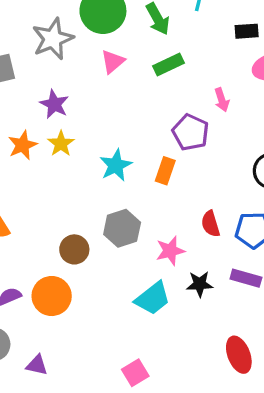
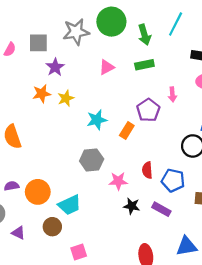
pink triangle: (113, 61) -> (107, 67), moved
purple star: (54, 104) -> (55, 67), moved
brown circle: (74, 249) -> (52, 227), moved
cyan trapezoid: (153, 298) -> (70, 205), moved

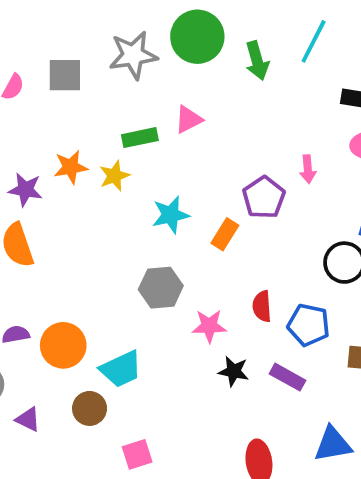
green rectangle: (144, 65) -> (140, 138), moved
purple star: (55, 67) -> (25, 190), moved, turned -30

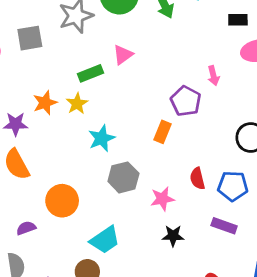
cyan star: (171, 215) -> (102, 138), moved
orange circle: (63, 345) -> (62, 201), moved
black star: (234, 371) -> (173, 236), moved

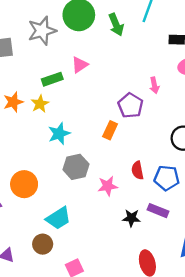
black star: (173, 236) -> (131, 218), moved

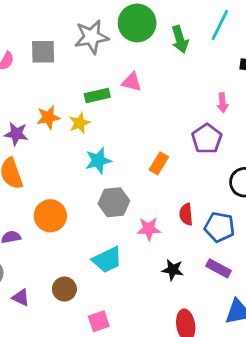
pink triangle: (80, 65) -> (132, 82), turned 42
pink arrow: (154, 85) -> (223, 103), moved
purple pentagon: (130, 106) -> (207, 139), moved
purple rectangle: (158, 211) -> (219, 268), moved
cyan trapezoid: (58, 218) -> (107, 260), moved

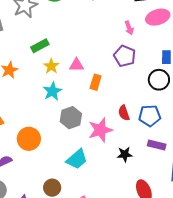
pink triangle: (132, 82) -> (76, 65), moved
yellow star: (80, 123) -> (51, 66), moved
pink star: (149, 229) -> (100, 130), size x1.4

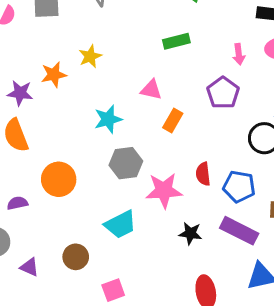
green rectangle: (40, 46) -> (176, 41), moved
yellow star: (51, 66) -> (90, 56), moved
purple rectangle: (157, 145) -> (239, 231), size x1.4

